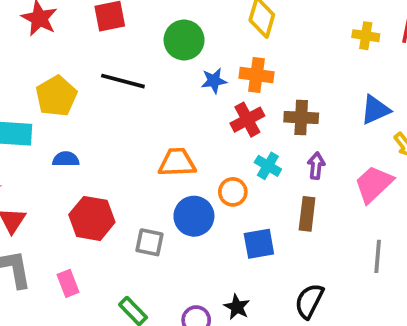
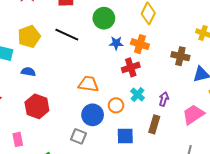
brown cross: (301, 117) -> (180, 56), moved
gray square: (150, 242) -> (79, 136), moved

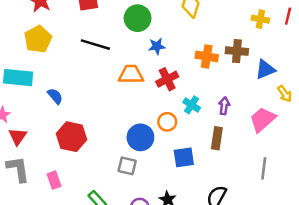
yellow pentagon: (29, 37) -> (38, 39), moved
orange cross: (140, 44) -> (207, 56), moved
red cross: (131, 67) -> (167, 79), moved
blue semicircle: (28, 72) -> (55, 96), turned 48
orange trapezoid: (88, 84) -> (131, 74), moved

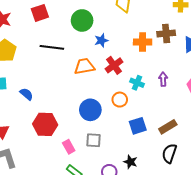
blue circle: (140, 137) -> (90, 110), moved
brown rectangle: (217, 138) -> (168, 127), moved, turned 60
pink rectangle: (54, 180) -> (69, 147), moved

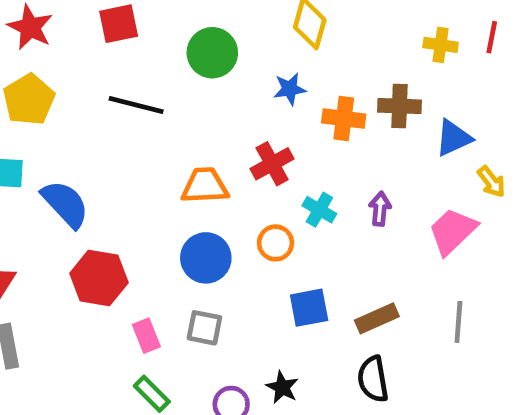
blue star: (101, 40) -> (290, 89), moved
orange trapezoid: (84, 66) -> (205, 186), moved
blue semicircle: (26, 94) -> (65, 204), size x1.6
black semicircle: (169, 153) -> (373, 379), turned -36

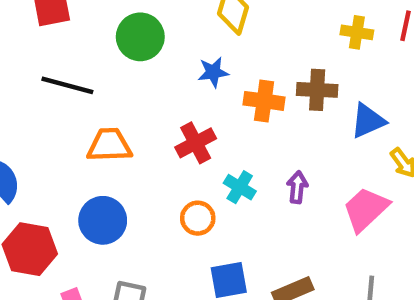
orange trapezoid: (205, 186) -> (109, 145), moved
blue circle: (206, 258) -> (103, 220), moved

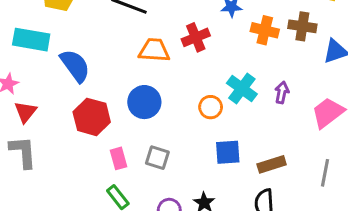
red cross: (196, 143) -> (196, 37), moved
cyan cross: (240, 187) -> (242, 89), size x1.4

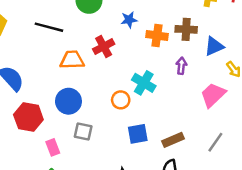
purple arrow: (282, 92) -> (181, 66), moved
gray square: (157, 158) -> (83, 132), moved
gray line: (325, 173) -> (215, 142), turned 30

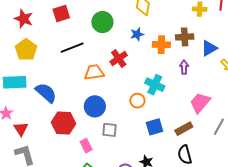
black line: (49, 27) -> (72, 48), turned -30
pink trapezoid: (213, 95) -> (200, 103), moved

